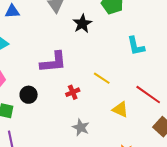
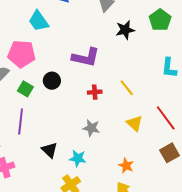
gray star: (81, 127) -> (91, 128), turned -30

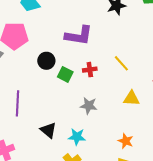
green square: (25, 89) -> (65, 74), moved
yellow triangle: (134, 123) -> (131, 98), turned -36

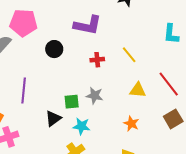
green square: (65, 74) -> (72, 102), moved, turned -35
black triangle: (48, 130) -> (53, 118), turned 42
orange star: (126, 141) -> (131, 124), moved

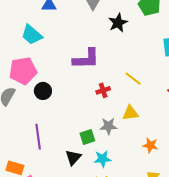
black circle: (54, 49) -> (43, 91), moved
yellow triangle: (138, 90) -> (130, 113), moved

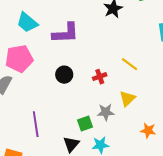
purple L-shape: (86, 59) -> (66, 33), moved
black circle: (43, 91) -> (64, 75), moved
yellow triangle: (130, 113) -> (127, 99), turned -36

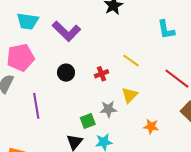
cyan trapezoid: (27, 22) -> (28, 21), turned -30
purple L-shape: (66, 33) -> (66, 31), turned 48
purple line: (36, 124) -> (36, 106), moved

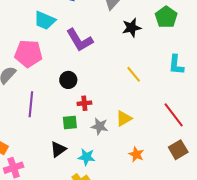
yellow line: (131, 61) -> (134, 74), moved
red cross: (101, 74) -> (84, 103), moved
green square: (88, 121) -> (70, 123), moved

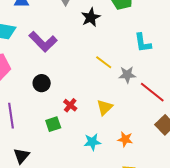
red cross: (84, 103) -> (70, 105), moved, turned -32
gray star: (100, 126) -> (127, 75), moved
black triangle: (58, 149) -> (21, 156), moved
cyan star: (87, 157) -> (92, 142), moved

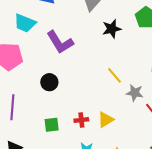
red cross: (70, 105) -> (81, 120), moved, turned 32

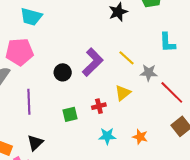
purple L-shape: (60, 42) -> (93, 62), moved, turned -96
yellow triangle: (106, 120) -> (123, 93), moved

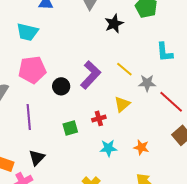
pink pentagon: (19, 52) -> (32, 70), moved

